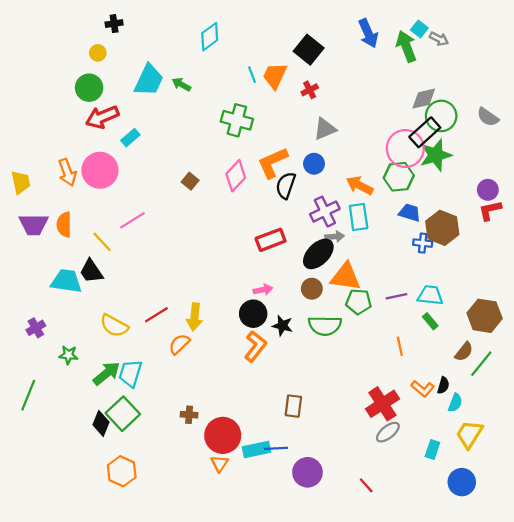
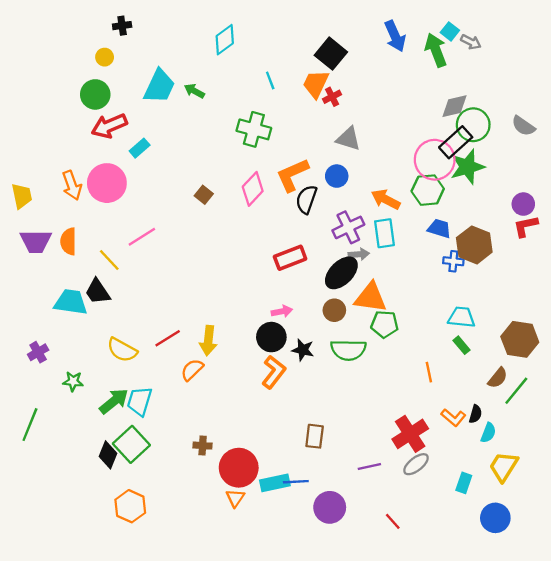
orange trapezoid: (275, 76) -> (316, 84), moved
gray triangle: (325, 129) -> (348, 139), turned 40
purple line: (397, 296) -> (369, 467), moved

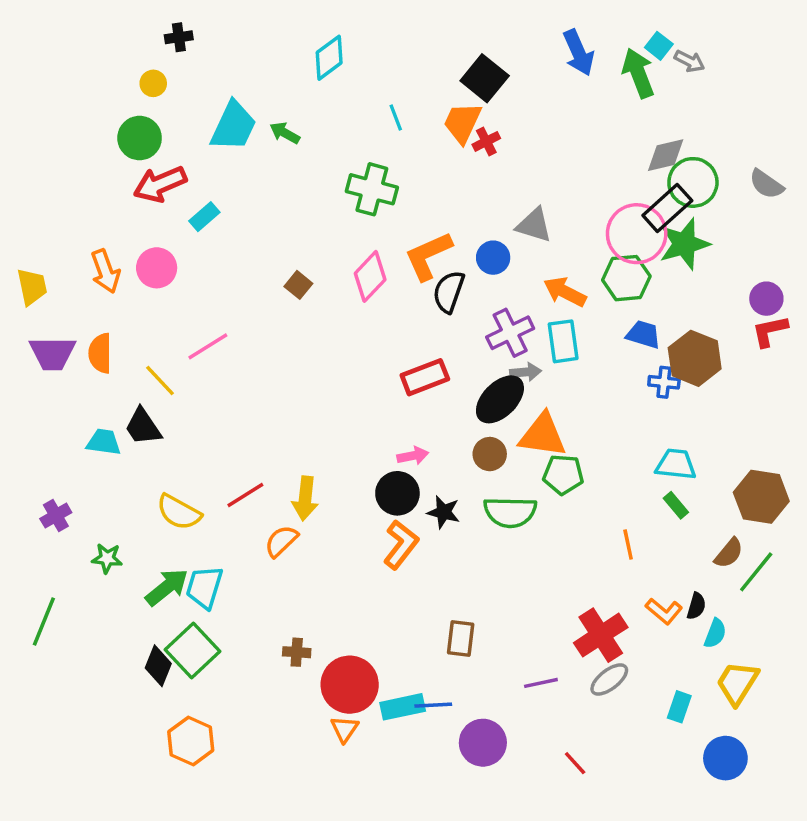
gray triangle: (348, 139) -> (534, 225), moved
pink circle: (107, 183) -> (157, 268), size x0.7
cyan trapezoid: (71, 302) -> (104, 442), size x0.7

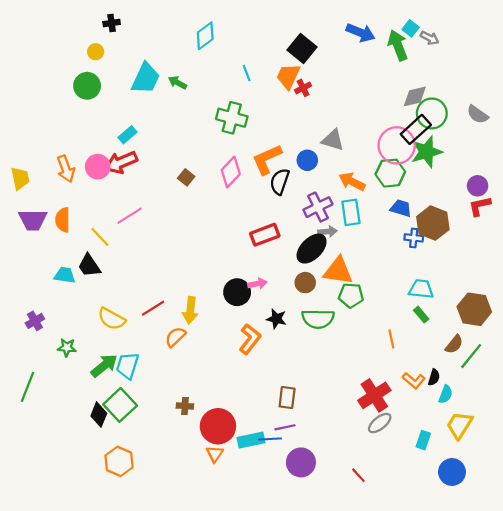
blue arrow: (579, 53) -> (361, 33), turned -44
red arrow: (160, 184) -> (121, 162), moved
black circle: (397, 493) -> (237, 292), moved
purple line: (541, 683) -> (285, 427), moved

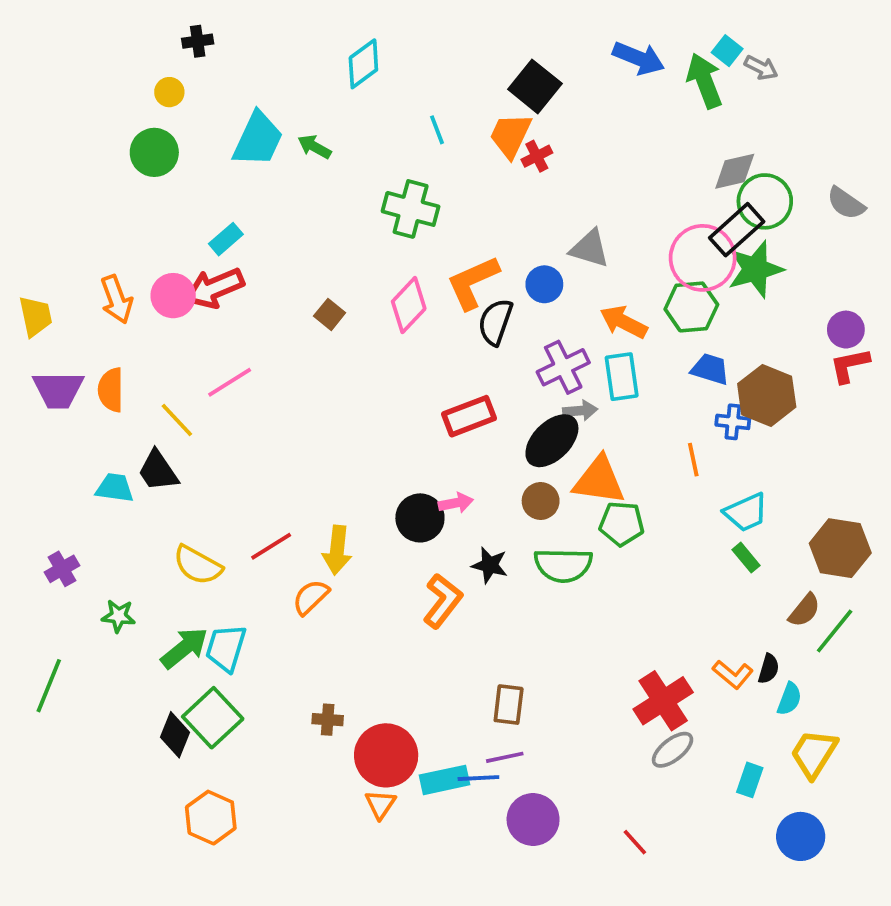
cyan trapezoid: (421, 289) -> (746, 512), turned 150
orange line: (391, 339) -> (693, 460), moved

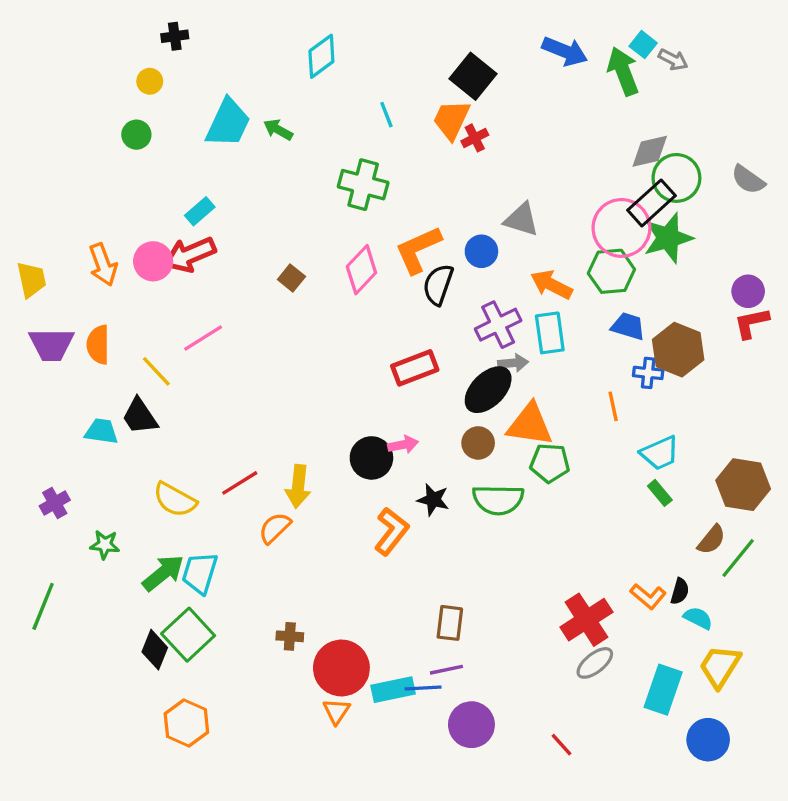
green circle: (154, 152) -> (136, 135), size x0.7
cyan semicircle: (789, 699) -> (698, 618), turned -84
cyan rectangle: (750, 780) -> (663, 690), size x1.6

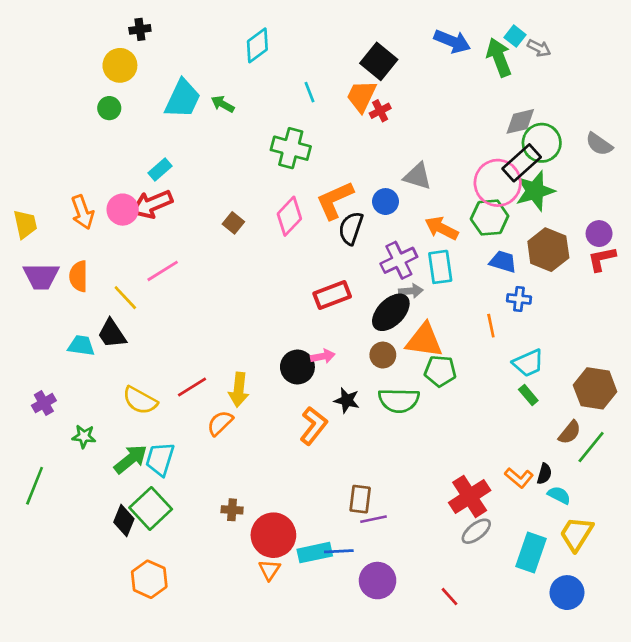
yellow circle: (150, 81) -> (120, 65), size x1.6
brown hexagon: (678, 350) -> (548, 250), moved
purple line: (446, 670) -> (374, 519), moved

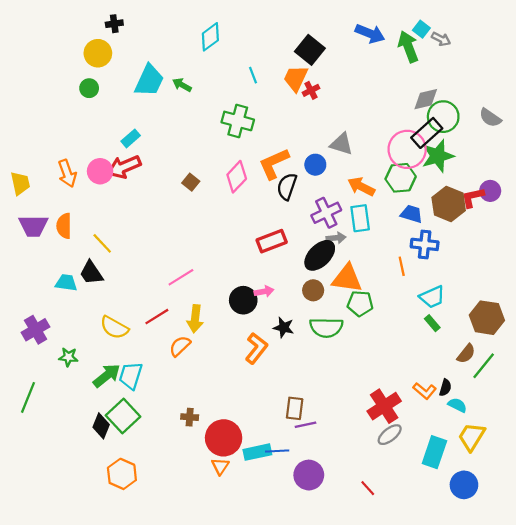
red L-shape: (602, 259) -> (473, 197), moved
pink line: (163, 271) -> (181, 277), moved
blue cross: (519, 299) -> (425, 244), size x1.4
purple cross: (44, 403) -> (36, 330), size x1.4

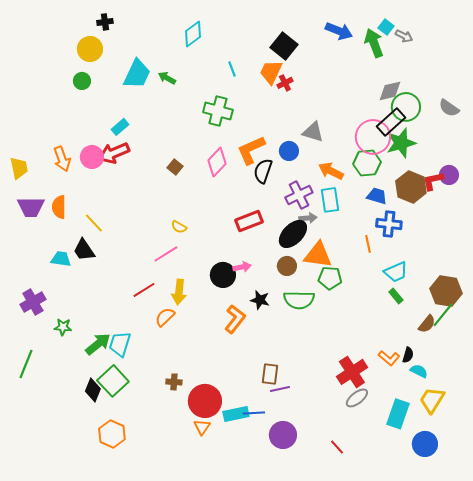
yellow semicircle: (114, 327) -> (179, 227), moved, size x0.6
green line: (484, 366) -> (443, 315), moved

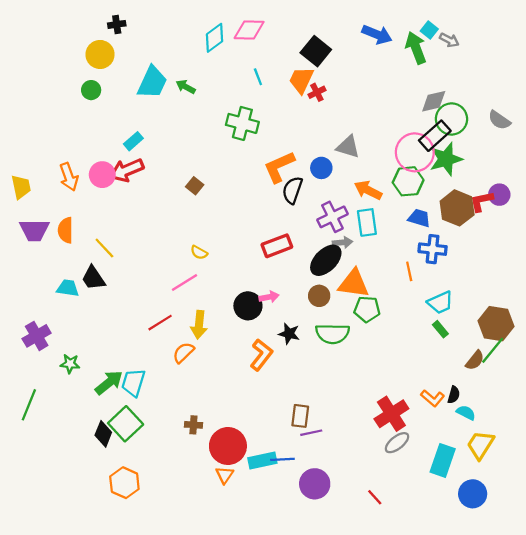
pink diamond: (217, 162) -> (249, 30), moved, turned 48

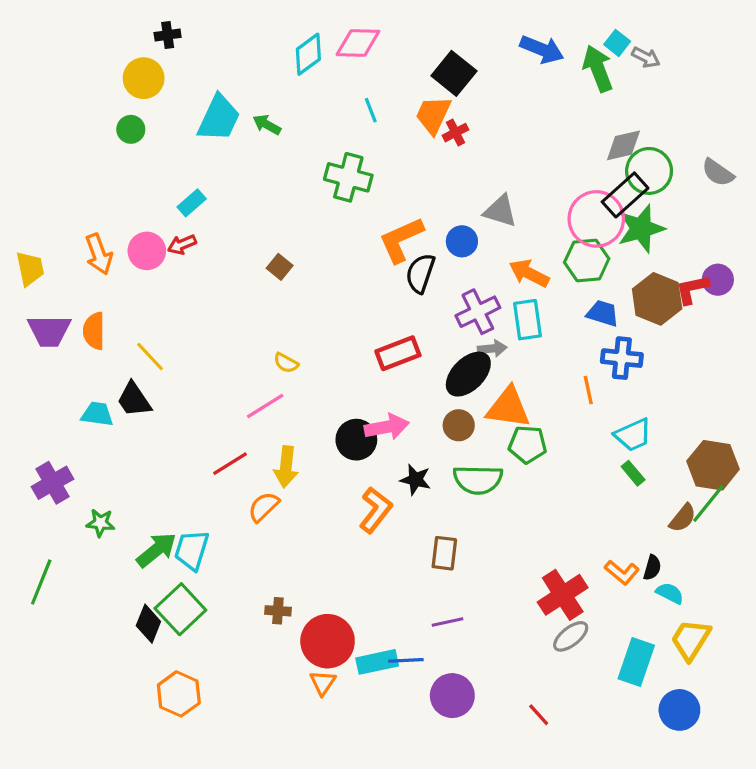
red arrow: (127, 170) -> (182, 245), size x0.6
pink arrow: (269, 297) -> (387, 427), size x1.5
brown rectangle: (300, 416) -> (444, 553), moved

